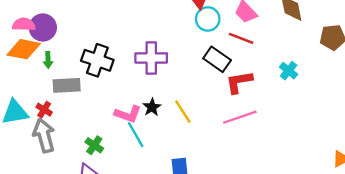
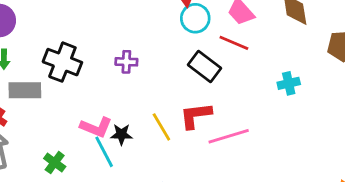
purple cross: (151, 58) -> (126, 62), size x0.6
cyan cross: (289, 71) -> (289, 83), turned 36
red L-shape: (239, 82) -> (196, 116), moved
black star: (152, 107) -> (121, 134), moved, turned 30

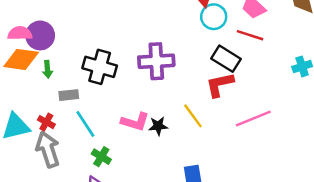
purple cross: (126, 62) -> (156, 61), size x1.8
gray rectangle: (25, 90) -> (69, 95), size x0.7
red L-shape: (196, 116) -> (220, 85), moved
cyan line: (104, 152) -> (85, 124), moved

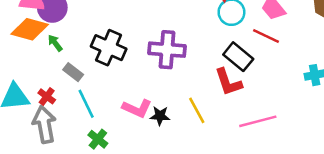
green arrow: (48, 69) -> (55, 43), turned 140
red L-shape: (220, 85) -> (228, 82), turned -104
gray rectangle: (69, 95) -> (73, 72), turned 36

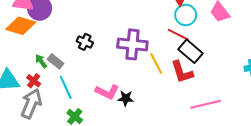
red line: (266, 36) -> (178, 35), moved
green arrow: (55, 43) -> (41, 61), moved
black cross: (109, 48) -> (85, 42), size x0.6
yellow line: (197, 110) -> (156, 63), moved
gray arrow: (44, 124) -> (31, 104), turned 32

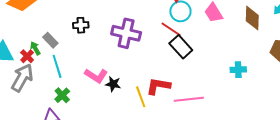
black cross: (85, 42) -> (81, 25), turned -35
green arrow: (41, 61) -> (35, 48), moved
yellow line: (156, 63) -> (141, 97), moved
red L-shape: (182, 72) -> (158, 86), moved, turned 110

